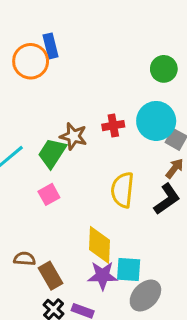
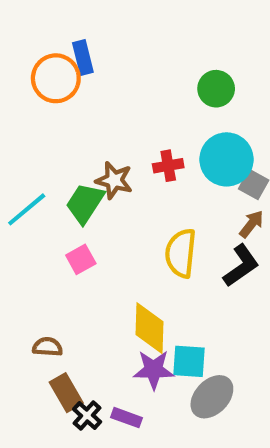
green circle: (164, 69) -> (216, 89), moved
brown rectangle: (50, 276) -> (66, 393), moved

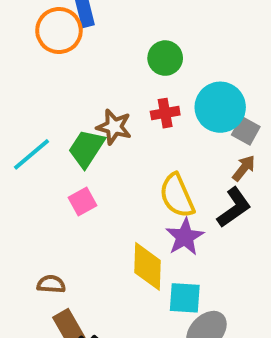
green circle: (216, 89) -> (165, 58), moved
yellow semicircle: (181, 253) -> (177, 196), turned -30
purple star: (154, 370) -> (185, 237), moved, turned -30

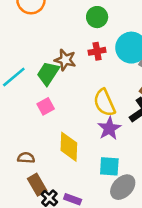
yellow diamond: (147, 266) -> (69, 147), moved

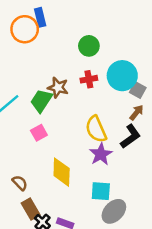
brown semicircle: (26, 158) -> (20, 183), turned 42

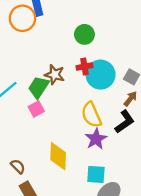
cyan circle: (122, 76) -> (101, 75), moved
pink square: (39, 133) -> (36, 109), moved

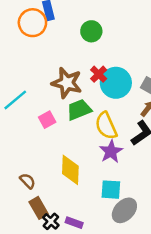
green circle: (84, 34) -> (91, 31), moved
red cross: (84, 67) -> (99, 74), turned -35
brown star: (55, 75) -> (67, 83), size x1.4
green trapezoid: (39, 87) -> (79, 110), moved, turned 35

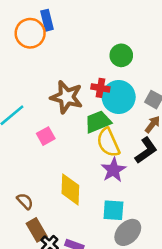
green circle: (91, 31) -> (121, 55), moved
red cross: (99, 74) -> (100, 88), turned -35
green trapezoid: (79, 110) -> (98, 122), moved

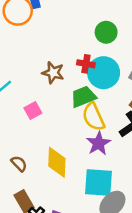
brown star: (67, 97) -> (53, 73), size x0.7
brown semicircle: (25, 201) -> (19, 164), moved
cyan square: (113, 210) -> (99, 182), size x1.4

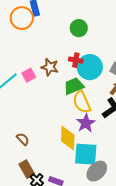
green circle: (106, 32) -> (79, 28), moved
pink square: (33, 111) -> (29, 75), moved
yellow diamond: (57, 162) -> (68, 138), moved

